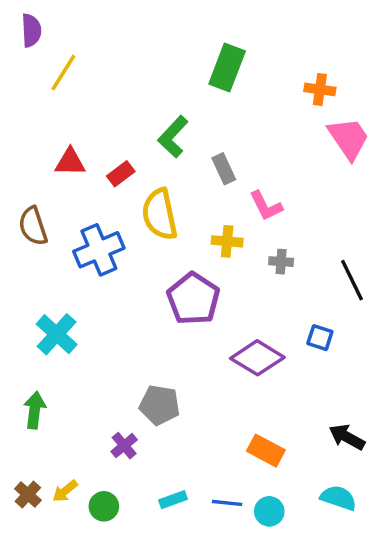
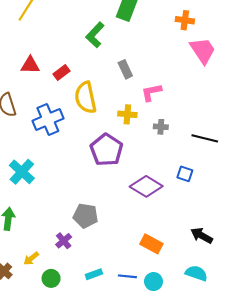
green L-shape: (173, 137) -> (95, 35), moved
pink L-shape: (266, 206) -> (151, 92), turned 105
black line: (352, 280) -> (205, 138), turned -50
yellow arrow: (65, 491) -> (31, 259), moved

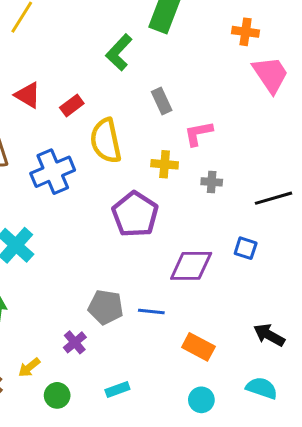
red triangle: (30, 65) -> (28, 95), turned 30
black line: (205, 138) -> (273, 198), turned -30
purple diamond: (146, 186) -> (191, 266), turned -32
blue line: (127, 276) -> (151, 312), moved

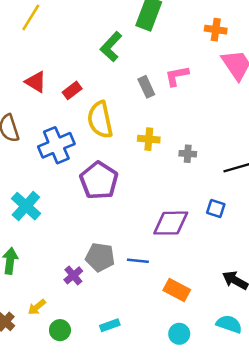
pink L-shape: (198, 133) -> (177, 76), moved
purple pentagon: (135, 214) -> (99, 181), moved
purple cross: (75, 342) -> (73, 275), moved

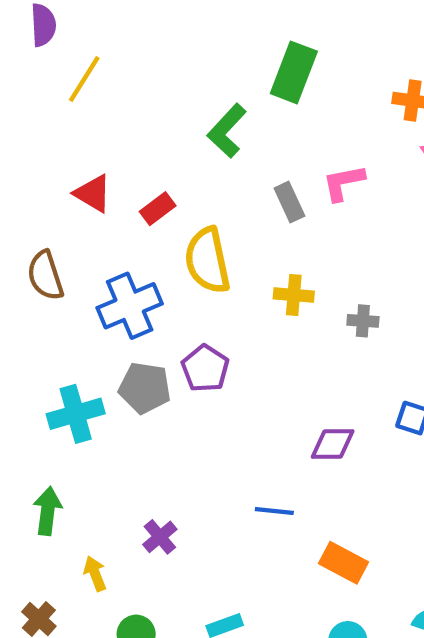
purple pentagon: (99, 181) -> (205, 368), size x0.7
cyan cross: (26, 206) -> (76, 414), turned 32
purple diamond: (171, 223) -> (333, 444), size x0.7
gray pentagon: (100, 257) -> (145, 388), moved
yellow arrow: (37, 307) -> (95, 574), moved, turned 108

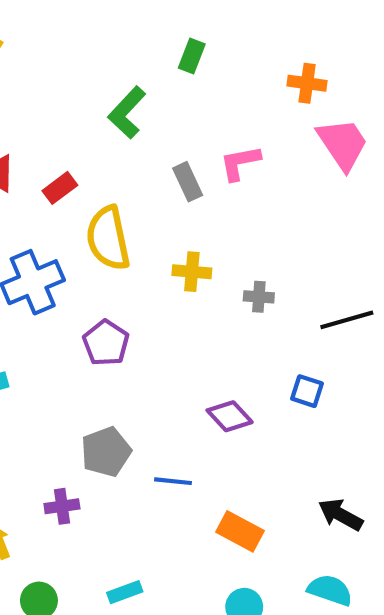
green rectangle: (294, 72) -> (192, 56), size x0.6
gray pentagon: (145, 388) -> (106, 452), moved, turned -30
purple diamond: (333, 444) -> (230, 416), turned 48
purple cross: (160, 537) -> (62, 506), turned 32

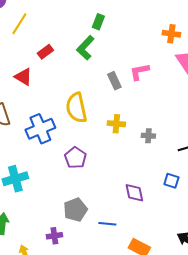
green rectangle: (192, 56) -> (98, 22), moved
red rectangle: (60, 188) -> (45, 52), moved
purple diamond: (230, 416) -> (134, 193), turned 30

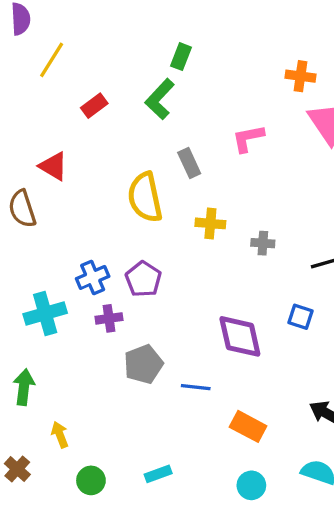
red triangle: (23, 77) -> (53, 166), moved
gray rectangle: (114, 81) -> (189, 163), moved
blue cross: (40, 129) -> (93, 277), moved, size x0.7
purple diamond: (134, 193) -> (240, 336), size x1.4
purple cross: (54, 236) -> (109, 318), moved

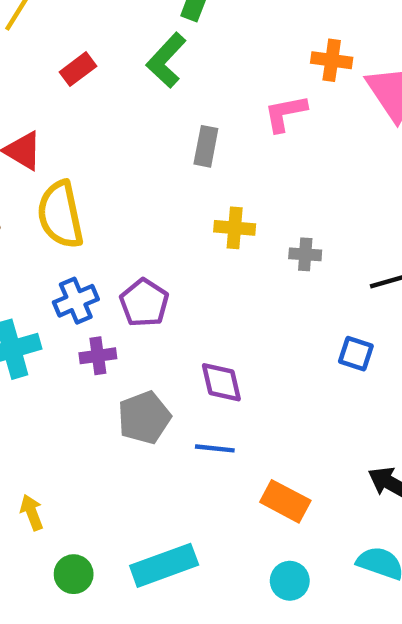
orange cross: (300, 76) -> (332, 60), moved
gray rectangle: (189, 163) -> (206, 146), turned 36
yellow semicircle: (145, 197) -> (60, 215), moved
purple diamond: (240, 336) -> (221, 382), moved, size x0.7
cyan rectangle: (158, 474) -> (164, 565), size x1.8

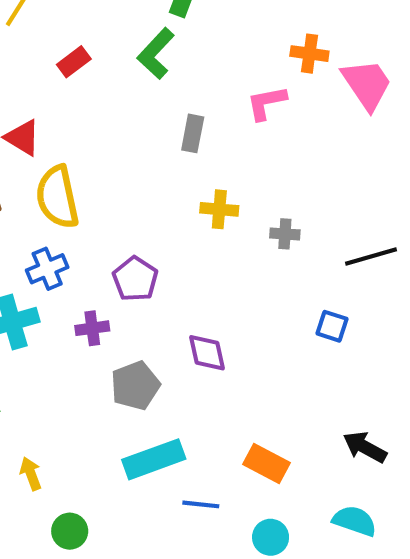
blue cross: (76, 301) -> (47, 269), moved
blue line: (215, 448) -> (201, 504), moved
cyan rectangle: (164, 565) -> (154, 459), moved

